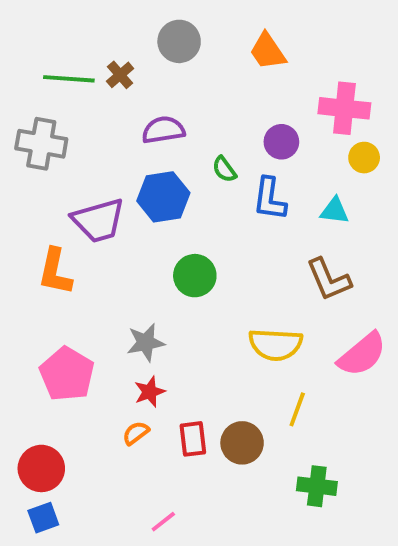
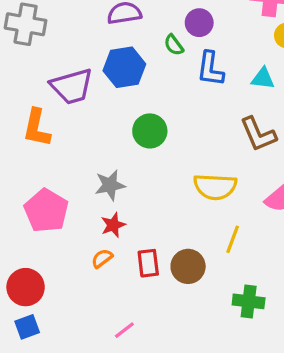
purple circle: (281, 142) -> (199, 23), moved

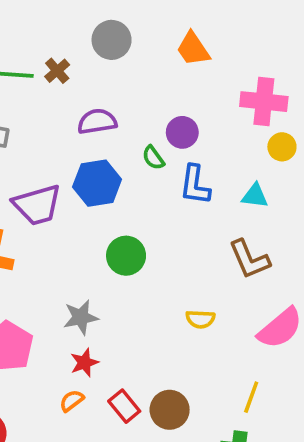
yellow semicircle: (215, 187) -> (200, 319), size x0.6
yellow line: (233, 239) -> (251, 397), moved
red rectangle: (148, 263) -> (124, 406), turned -32

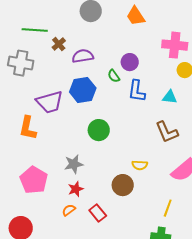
brown cross: (57, 71) -> (59, 44), moved
brown circle: (170, 410) -> (123, 185), moved

